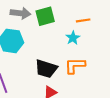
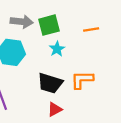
cyan star: (73, 38) -> (57, 49), moved

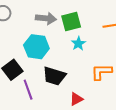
black trapezoid: (50, 83) -> (54, 76), moved

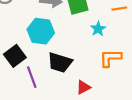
cyan star: (78, 44) -> (98, 29), moved

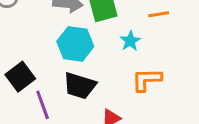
cyan hexagon: (41, 31) -> (75, 44), moved

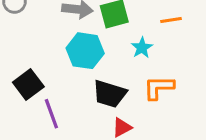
black trapezoid: (80, 86) -> (110, 94), moved

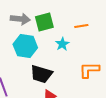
orange L-shape: (159, 88) -> (89, 70), moved

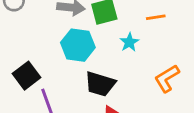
orange L-shape: (89, 70) -> (167, 78), turned -30

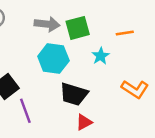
orange L-shape: (167, 78) -> (135, 89), turned -116

